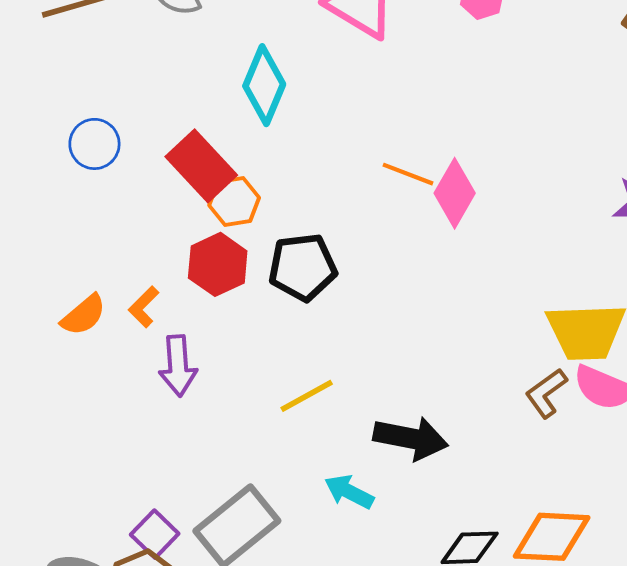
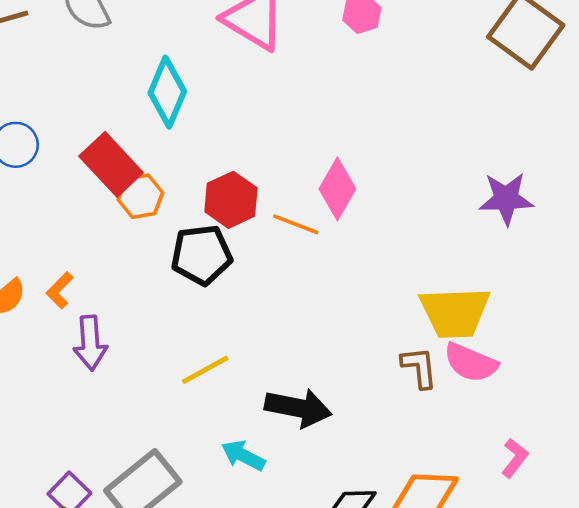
orange line: (408, 174) -> (296, 224), moved
red hexagon: (218, 264) -> (231, 200), moved
brown L-shape: (546, 393) -> (419, 367), turned 120

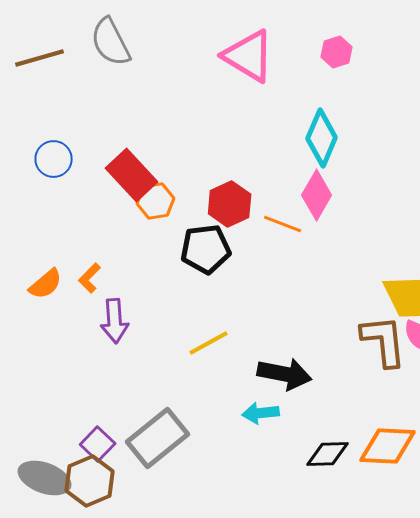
cyan diamond: (167, 92) -> (322, 138), moved
brown L-shape: (419, 367) -> (384, 341), size x1.5
cyan arrow: (243, 456) -> (261, 413), moved, turned -33

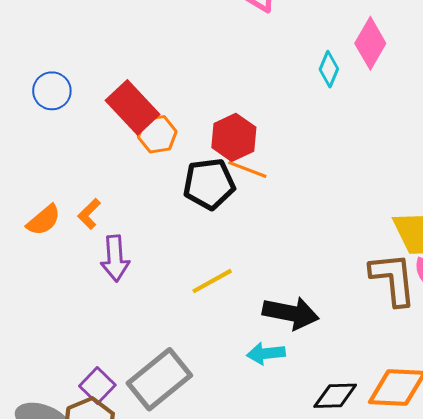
cyan diamond: (322, 138) -> (329, 69), size x0.6
pink diamond: (317, 195) -> (370, 43), moved
orange line: (283, 224) -> (247, 169), moved

